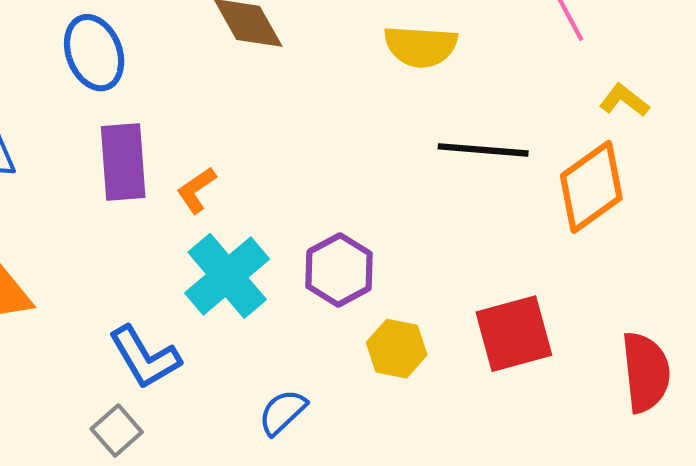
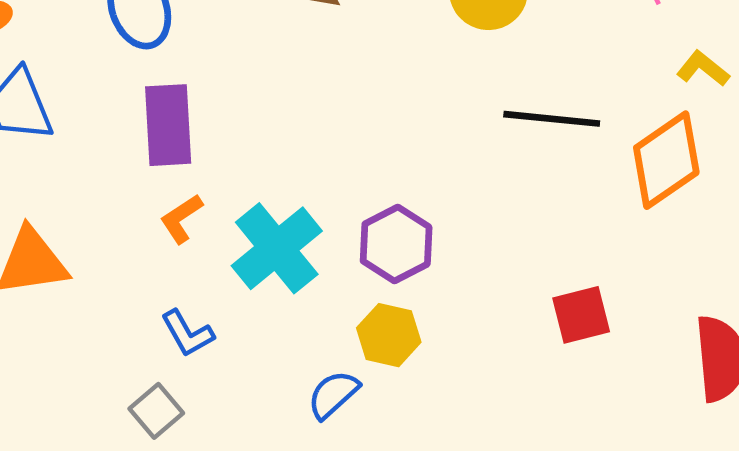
orange L-shape: (196, 190) -> (181, 219), moved
red square: (514, 334) -> (581, 315), size x0.7
yellow hexagon: (397, 349) -> (389, 335), moved
blue L-shape: (145, 357) -> (187, 333), size x0.7

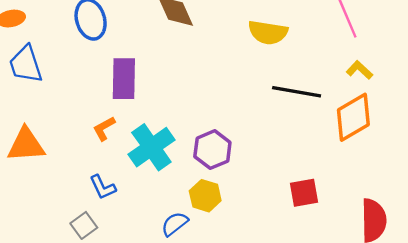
yellow L-shape: (703, 69) -> (359, 70), moved
purple rectangle: (168, 125) -> (124, 79), moved

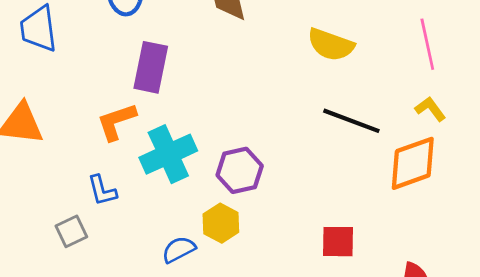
orange L-shape: (104, 128) -> (116, 122), size x1.4

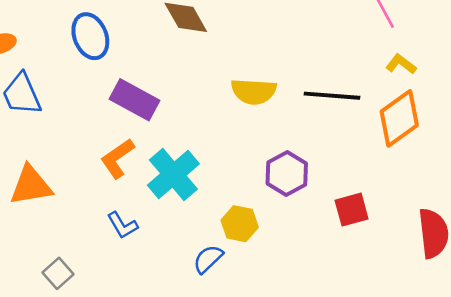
yellow semicircle: (331, 45) -> (254, 91), moved
purple rectangle: (151, 67) -> (135, 100), turned -57
purple hexagon: (240, 170) -> (287, 173), moved
gray square: (71, 231) -> (58, 273), moved

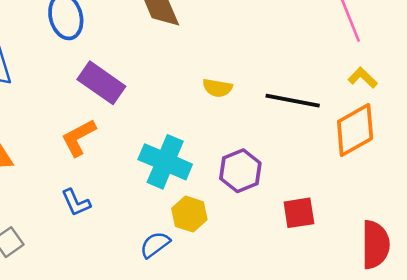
yellow semicircle: (254, 91) -> (217, 88), size x0.7
cyan cross: (173, 174) -> (165, 162), moved, turned -33

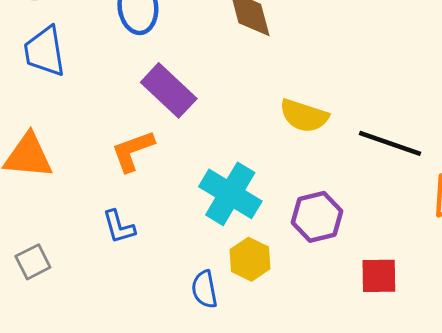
yellow semicircle: (217, 88) -> (304, 116), size x1.4
blue semicircle: (155, 245) -> (204, 289), turned -72

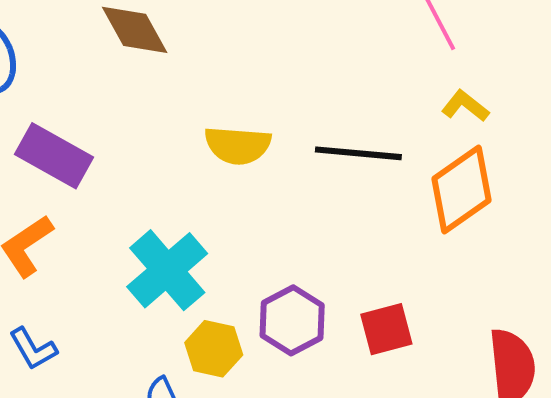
cyan cross: (230, 194) -> (167, 270), turned 32
purple hexagon: (317, 217) -> (292, 320), moved

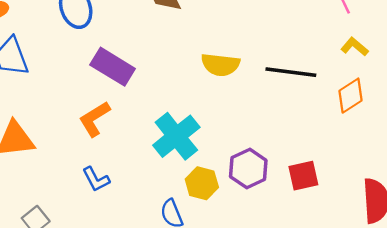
orange diamond: (462, 190) -> (351, 96), size x0.7

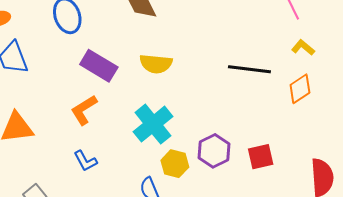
yellow semicircle: (220, 65) -> (156, 64), moved

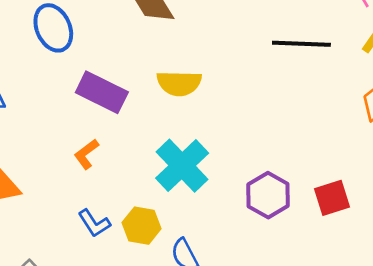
black line: (249, 69) -> (301, 44), moved
orange L-shape: (84, 110) -> (86, 154), size x0.7
yellow hexagon: (175, 164) -> (142, 226), moved

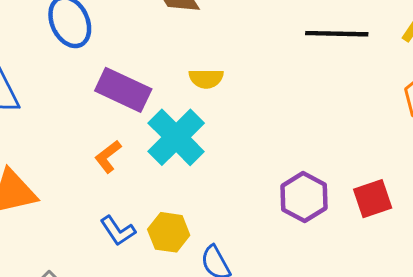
yellow semicircle: (179, 83) -> (206, 79), size x0.7
cyan cross: (182, 166) -> (176, 137), moved

